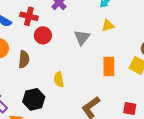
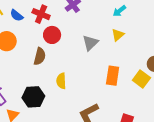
yellow triangle: (108, 25) -> (118, 35), turned -32
brown semicircle: (24, 59) -> (40, 56), moved

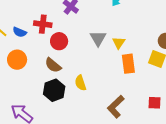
yellow triangle: (118, 35) -> (119, 43), moved
brown semicircle: (40, 56) -> (53, 65), turned 132
black hexagon: (33, 97) -> (54, 90), moved

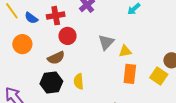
red cross: (43, 24) -> (56, 16), turned -30
yellow triangle: (119, 43) -> (125, 51), turned 32
brown semicircle: (53, 65) -> (56, 58), turned -78

